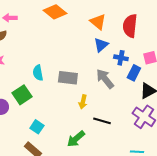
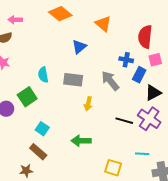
red semicircle: (130, 26) -> (145, 37), moved
blue triangle: (101, 45) -> (79, 47), moved
black line: (102, 121) -> (124, 121), moved
green arrow: (76, 139) -> (81, 141), turned 42

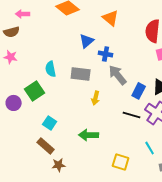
blue cross: (126, 60) -> (106, 54), moved
blue rectangle: (139, 75) -> (139, 91), moved
cyan line: (142, 154) -> (150, 148), turned 56
brown star: (26, 171) -> (59, 165), moved

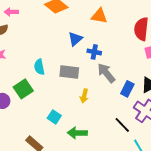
orange triangle: (111, 18) -> (99, 16), turned -30
black line: (132, 115) -> (122, 125), moved, turned 30
cyan square: (50, 123) -> (54, 117), moved

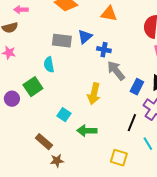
gray rectangle: (69, 72) -> (62, 41), moved
yellow arrow: (84, 96) -> (94, 94), size x1.5
black line: (122, 125) -> (132, 123), turned 66

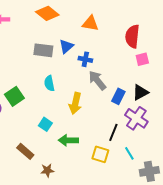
cyan semicircle: (49, 65) -> (49, 83), moved
yellow square: (119, 158) -> (100, 154), moved
brown star: (57, 161) -> (47, 170), moved

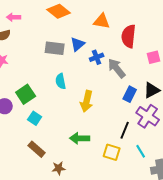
red semicircle: (132, 36) -> (129, 36), moved
blue cross: (85, 59) -> (97, 57), turned -32
gray arrow: (97, 80) -> (117, 68), moved
cyan square: (45, 124) -> (35, 118), moved

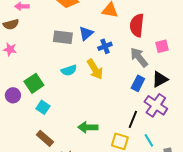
gray arrow: (117, 68) -> (139, 57), moved
cyan semicircle: (61, 81) -> (69, 70), turned -98
yellow arrow: (87, 101) -> (95, 69), moved, turned -45

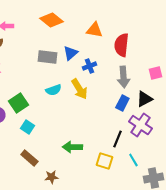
pink square: (162, 46) -> (155, 73), moved
gray arrow: (139, 57) -> (123, 77), turned -145

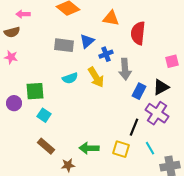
gray arrow: (123, 77) -> (125, 69), moved
green square: (18, 103) -> (35, 91), turned 30
green arrow: (72, 147) -> (89, 148), moved

